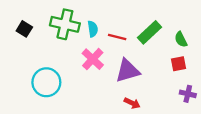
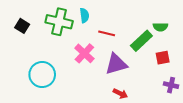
cyan semicircle: (93, 29) -> (84, 15), moved
green rectangle: (150, 32) -> (141, 41), moved
green semicircle: (181, 39) -> (160, 27), moved, turned -64

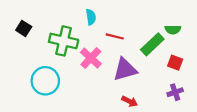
green cross: (59, 22) -> (64, 41), moved
red square: (163, 58) -> (175, 63), turned 32
purple cross: (171, 85) -> (175, 92), moved, turned -32

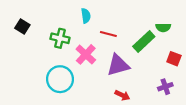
green cross: (64, 41) -> (60, 38), size x0.7
red square: (175, 63) -> (174, 59), moved
cyan circle: (45, 81) -> (60, 79), moved

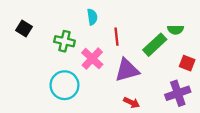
red line: (108, 34) -> (117, 37), turned 70
purple cross: (165, 87) -> (178, 93), size x1.5

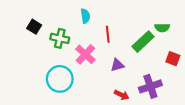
black square: (24, 28) -> (34, 27), moved
purple triangle: (127, 70) -> (117, 65), size x0.6
purple cross: (178, 93) -> (150, 86), moved

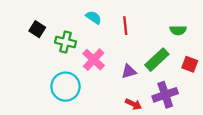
cyan semicircle: (85, 16) -> (94, 17), turned -48
red line: (108, 34) -> (125, 26), moved
green rectangle: (143, 42) -> (157, 60), moved

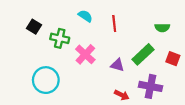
purple triangle: (129, 71) -> (117, 65), turned 32
cyan circle: (65, 87) -> (46, 80), moved
purple cross: (165, 95) -> (150, 86), turned 30

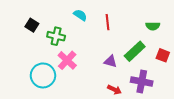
pink cross: (85, 54) -> (67, 60), moved

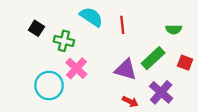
cyan semicircle: (80, 15) -> (91, 17), size x1.5
purple triangle: (110, 61) -> (126, 69), size x1.5
purple cross: (142, 82) -> (161, 92), turned 30

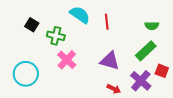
green rectangle: (153, 58) -> (146, 51), moved
red square: (185, 63) -> (162, 71), moved
cyan circle: (49, 85) -> (26, 74), moved

